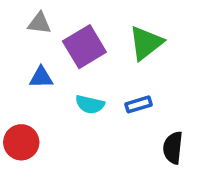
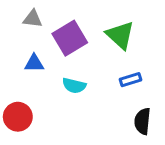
green triangle: (146, 43) -> (120, 35), turned -40
blue rectangle: (139, 104) -> (131, 80), moved

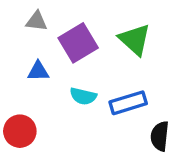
blue rectangle: (131, 80) -> (128, 103), moved, size x1.5

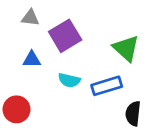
green triangle: (135, 40) -> (126, 48), moved

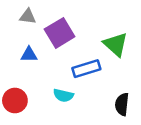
cyan semicircle: (69, 80) -> (63, 95), moved
blue rectangle: (107, 86) -> (86, 69), moved

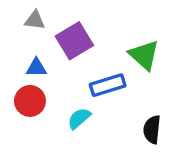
cyan semicircle: (63, 95) -> (79, 118), turned 126
red circle: (15, 100) -> (30, 101), moved

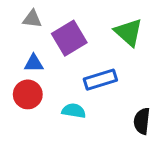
green triangle: (144, 55) -> (129, 32), moved
cyan semicircle: (79, 118) -> (74, 111), turned 50

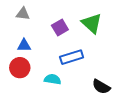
purple square: (69, 38) -> (60, 27), moved, size x0.7
black semicircle: (142, 121) -> (101, 87), turned -66

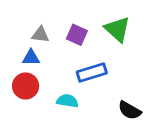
gray triangle: (23, 14) -> (40, 35), moved
purple square: (60, 27) -> (77, 35), turned -35

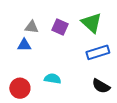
blue rectangle: (92, 72) -> (98, 52), moved
red circle: (26, 86) -> (20, 88), moved

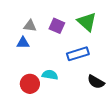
blue rectangle: (98, 52) -> (78, 54), moved
red circle: (20, 88) -> (30, 84), moved

